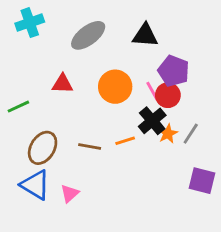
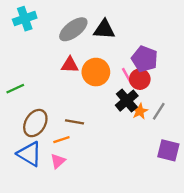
black triangle: (145, 35) -> (104, 29), moved
red triangle: (62, 84) -> (70, 65), moved
orange line: (125, 141) -> (61, 140), moved

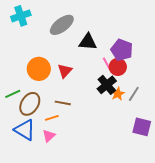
black triangle: (104, 29) -> (88, 42), moved
red triangle: (70, 65) -> (65, 71), moved, turned -49
orange circle: (96, 72) -> (39, 69), moved
green line: (15, 89) -> (13, 94), moved

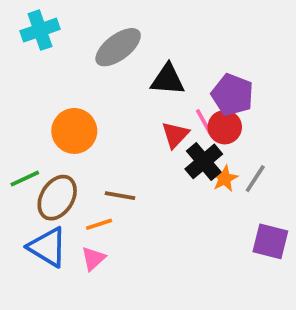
red triangle: (65, 71) -> (175, 135), moved

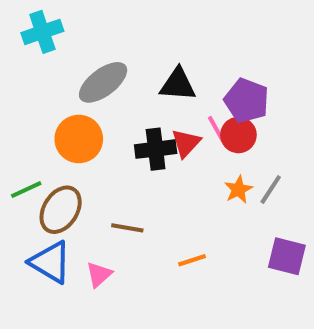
gray ellipse: (118, 47) -> (103, 82), moved
black cross: (204, 161) -> (156, 149), moved, turned 33
brown line: (120, 196) -> (127, 228), moved
orange line: (99, 224) -> (192, 260), moved

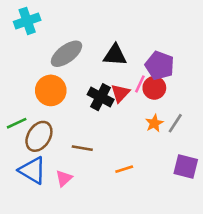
pink line: (216, 129) -> (140, 84), turned 54
black cross: (156, 149) -> (101, 97), turned 35

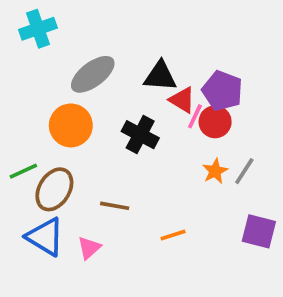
red triangle: (120, 93) -> (182, 100), moved, turned -42

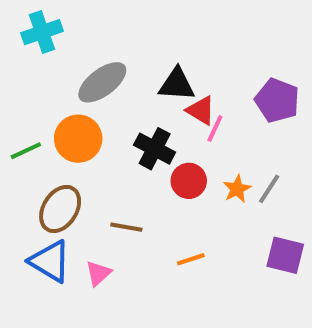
purple pentagon: (222, 91) -> (277, 100), moved
red circle: (215, 122) -> (189, 181), moved
green line: (23, 171) -> (26, 151), moved

